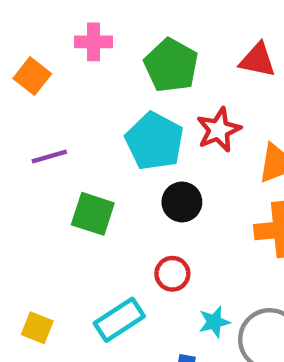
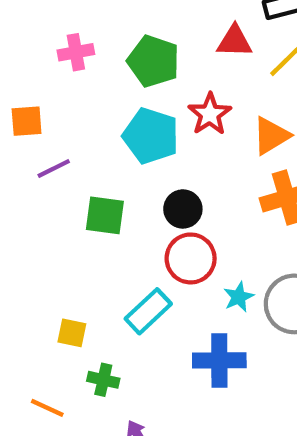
orange square: (32, 76) -> (27, 121), moved, turned -32
black circle: (182, 202) -> (183, 209), moved
red circle: (172, 274) -> (191, 258), size x1.5

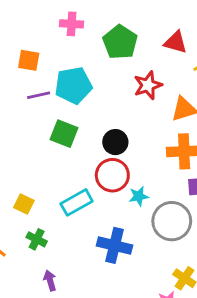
cyan pentagon: (151, 136) -> (73, 85), moved, turned 30
cyan star: (239, 297) -> (139, 196), moved

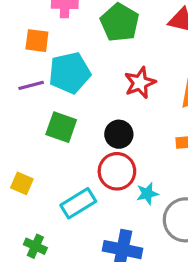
orange square: (29, 60) -> (37, 41), moved
red star: (148, 85) -> (140, 83), moved
yellow square: (24, 204) -> (22, 183), moved

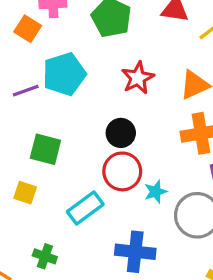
orange square: (37, 41) -> (28, 29), moved, turned 30
green square: (61, 127) -> (45, 149), moved

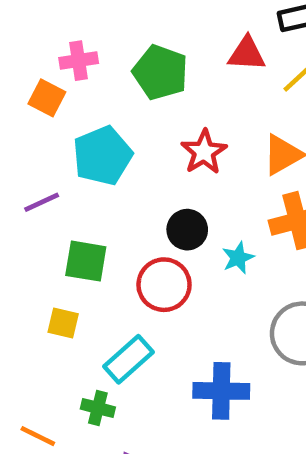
purple line: (26, 91) -> (42, 202), moved
red circle: (122, 171) -> (164, 285), moved
cyan star: (156, 192) -> (238, 258), moved
cyan rectangle: (85, 208) -> (129, 359), moved

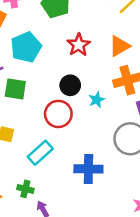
green square: (86, 261) -> (15, 89), moved
green cross: (98, 408) -> (25, 189), moved

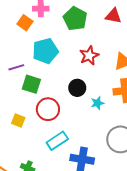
red circle: (58, 114) -> (48, 109), moved
cyan rectangle: (40, 153) -> (57, 141), moved

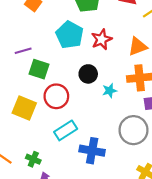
cyan pentagon: (45, 51) -> (70, 35), moved, turned -30
yellow square: (18, 121) -> (24, 108), size x1.6

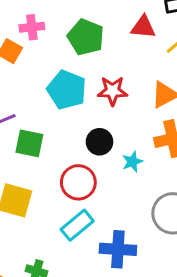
red star: (102, 39) -> (113, 91), turned 30
red circle: (56, 96) -> (78, 182), moved

